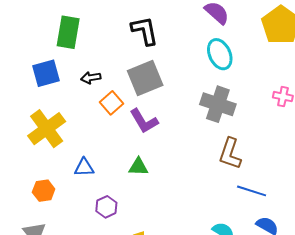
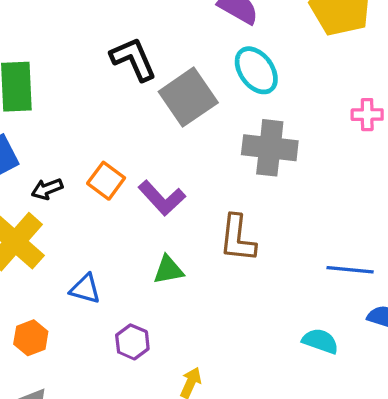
black arrow: (91, 78) -> (47, 189), moved
gray square: (145, 78) -> (188, 97), moved
brown L-shape: (230, 154) -> (237, 238), moved
blue triangle: (84, 167) -> (85, 289), turned 30

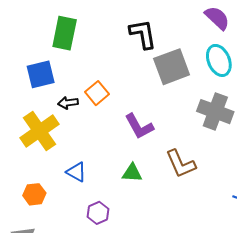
orange square: (106, 181) -> (97, 93), moved
brown L-shape: (237, 238) -> (181, 164), turned -44

